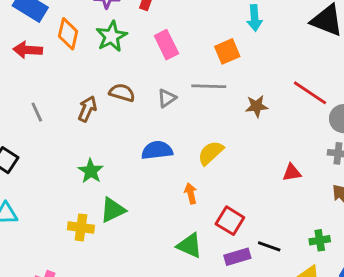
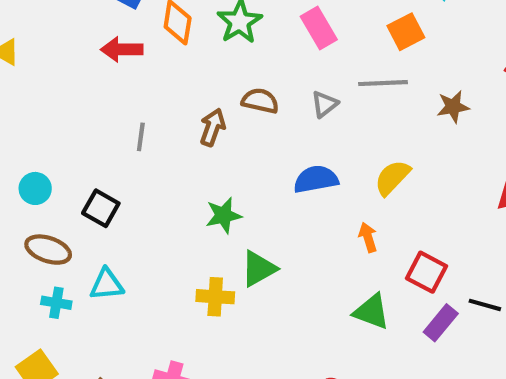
gray line: (37, 112) -> (141, 137), turned 36
green star: (91, 171) -> (223, 215), turned 30
purple rectangle: (237, 257) -> (441, 323), turned -30

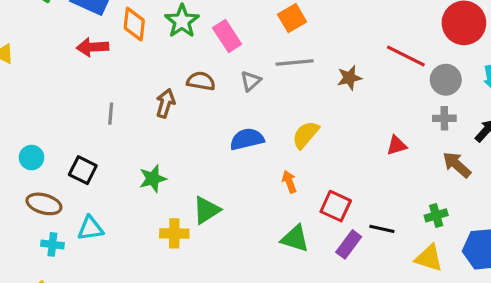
pink rectangle: (319, 28) -> (227, 36), moved
orange square: (406, 32) -> (292, 18), moved
green star: (223, 215) -> (153, 179), moved

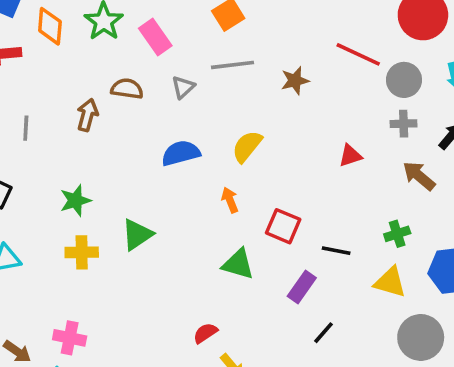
yellow cross: (174, 233) -> (82, 252), moved
purple rectangle: (349, 244) -> (302, 287), moved

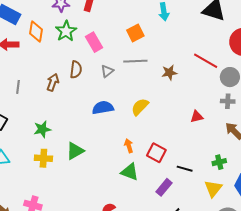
brown semicircle: (127, 89) -> (76, 70), turned 84
orange arrow: (230, 200) -> (129, 146), moved
yellow triangle: (390, 282) -> (213, 189), turned 48

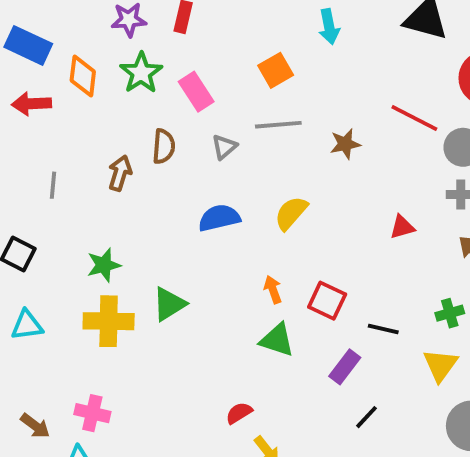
yellow cross: (43, 158) -> (109, 321), size x1.4

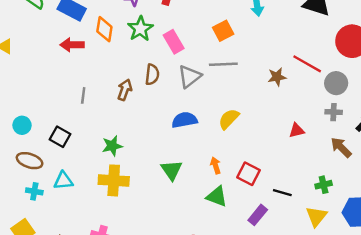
brown star: (345, 144) -> (277, 77), moved
gray triangle: (224, 147) -> (190, 76), size x1.5
green triangle: (169, 304) -> (172, 170), moved, turned -35

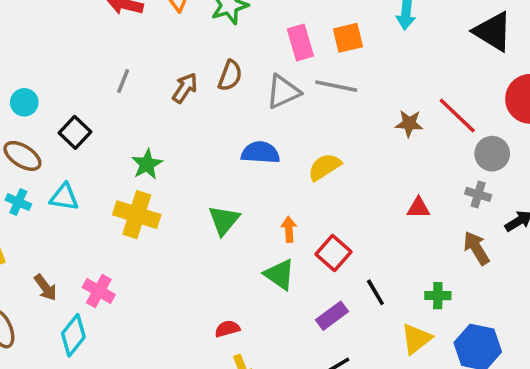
pink rectangle: (174, 42) -> (300, 42), moved
green star: (112, 146) -> (147, 164), turned -30
black line: (282, 193) -> (375, 292), turned 30

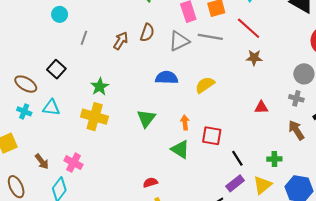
cyan circle: (24, 102) -> (60, 14), moved
red line: (457, 115) -> (249, 28), moved
red square: (334, 253) -> (212, 136), turned -30
purple rectangle: (332, 316) -> (235, 183), moved

